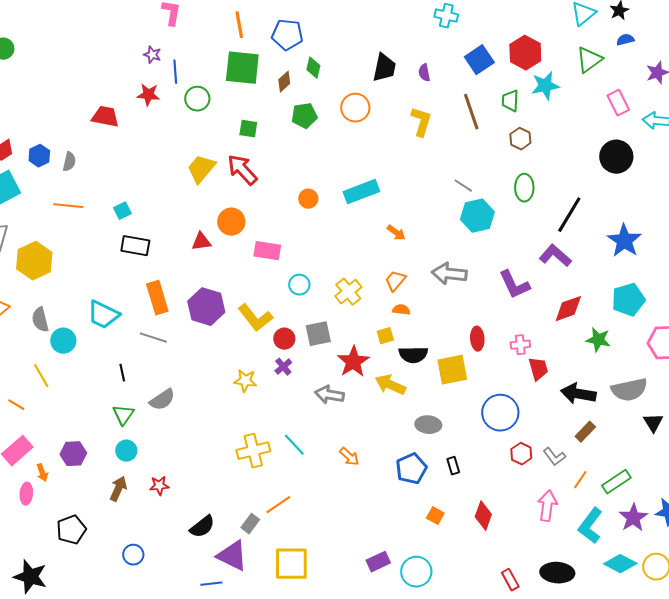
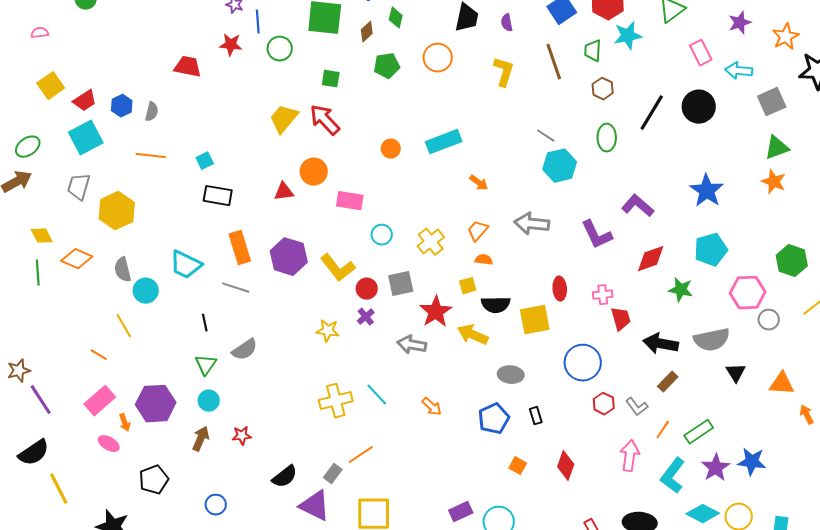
black line: (569, 215) -> (652, 113), moved
purple hexagon: (73, 454) -> (156, 404), size x1.5
pink ellipse: (26, 494) -> (109, 444), turned -65

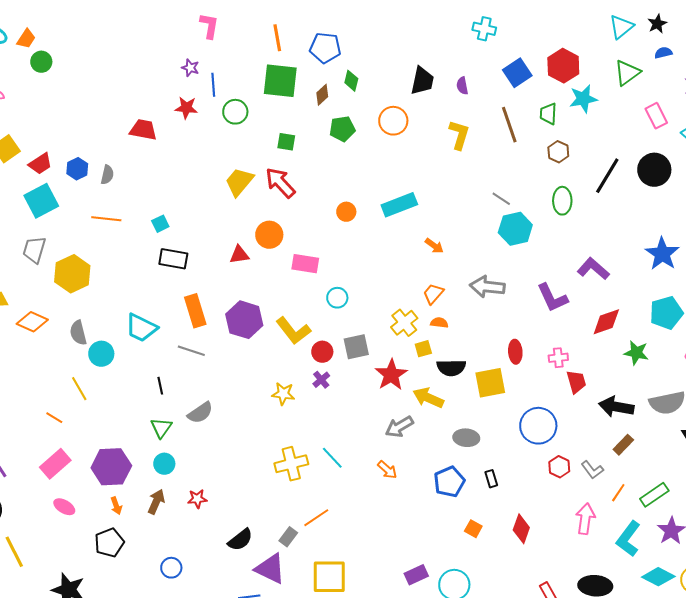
yellow cross: (431, 242) -> (404, 323), moved
gray arrow: (412, 345) -> (399, 427), moved, turned -40
orange arrow: (125, 423) -> (116, 506), moved

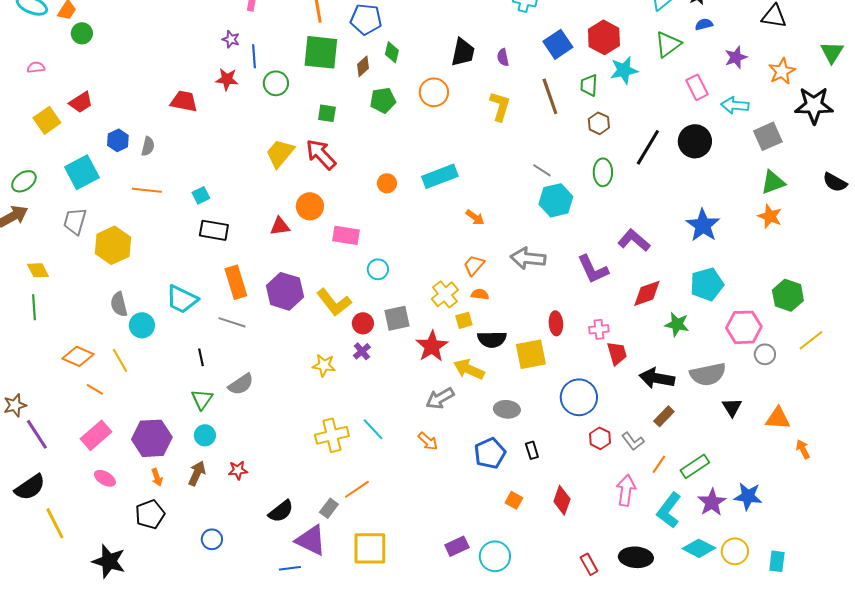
red trapezoid: (40, 164) -> (81, 102), moved
orange diamond: (32, 322) -> (78, 356), moved

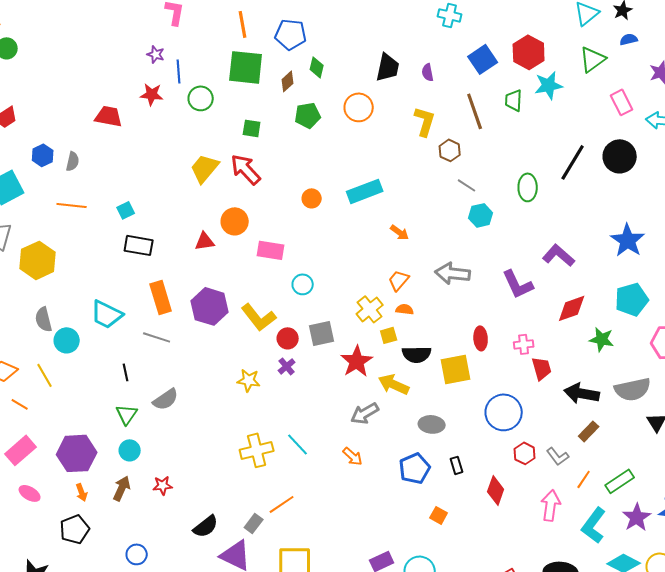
brown hexagon: (599, 123) -> (450, 150), moved
cyan hexagon: (556, 200) -> (481, 215), size x0.7
red diamond: (562, 500) -> (496, 490), moved

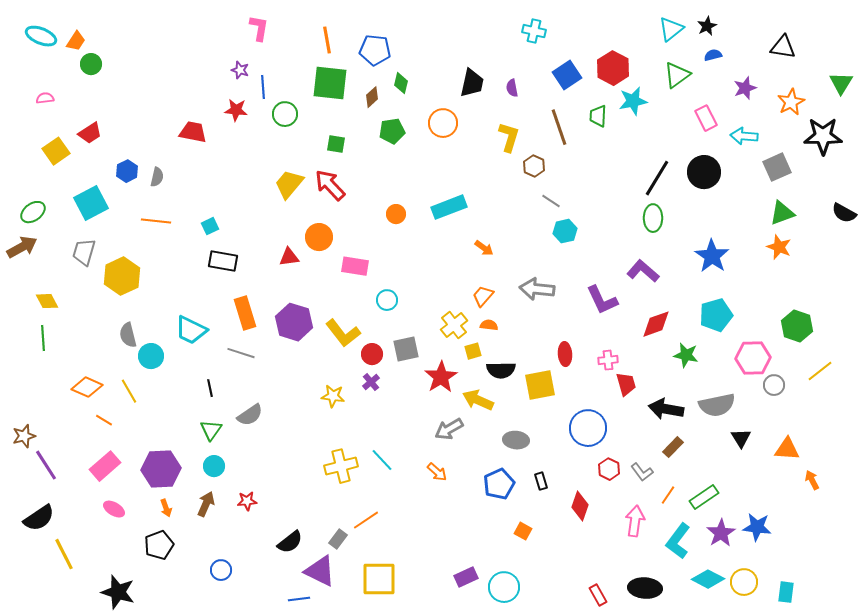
green ellipse: (528, 187) -> (653, 218), moved

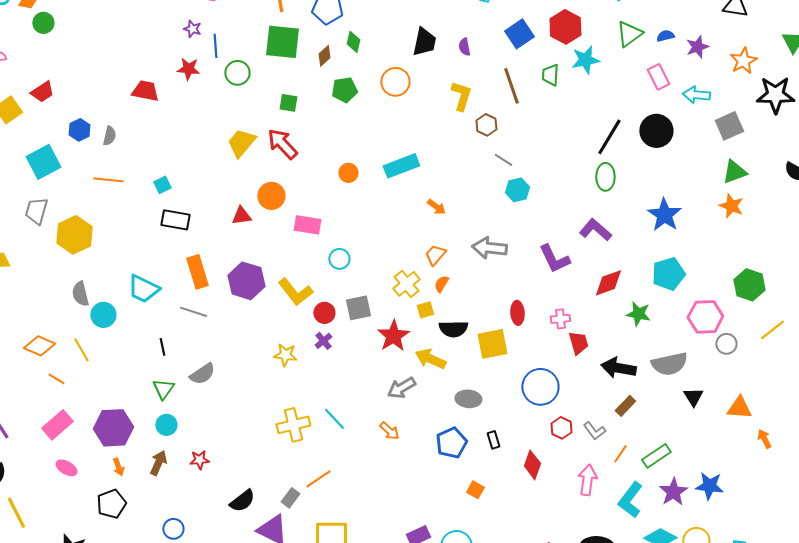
blue semicircle: (713, 55) -> (665, 36), moved
orange semicircle: (489, 325) -> (441, 284), turned -66

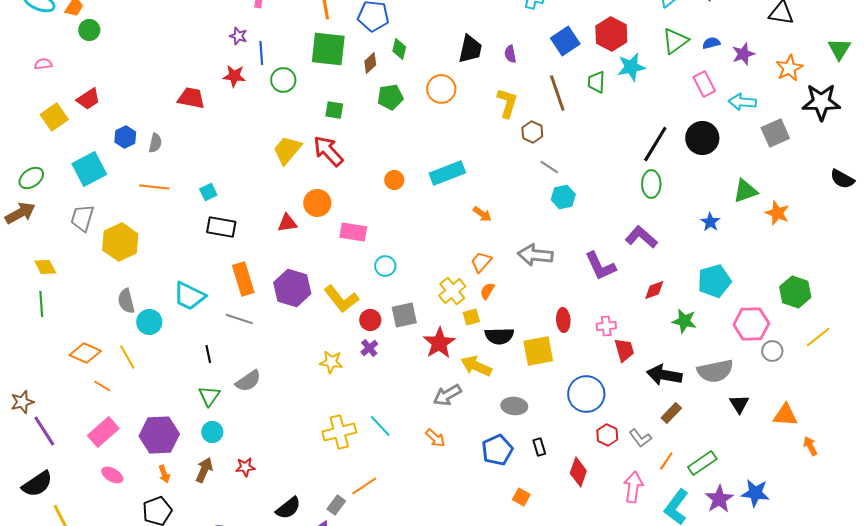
green triangle: (734, 172) -> (745, 191), moved
blue star: (664, 215) -> (710, 222), size x0.6
red diamond: (608, 283) -> (654, 290), size x0.7

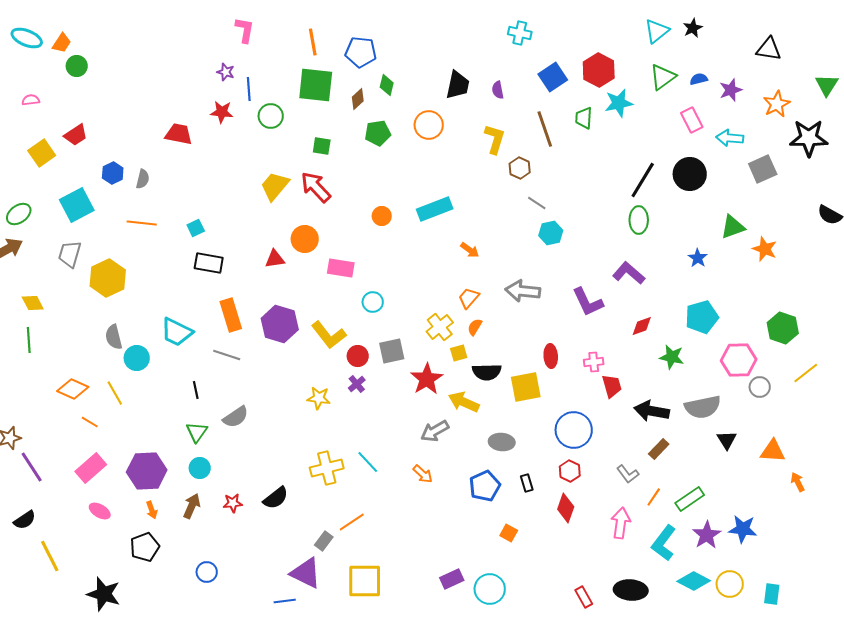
red hexagon: (607, 435) -> (570, 471), moved
black semicircle: (37, 484) -> (25, 520), size x0.7
black semicircle: (288, 508) -> (276, 498), moved

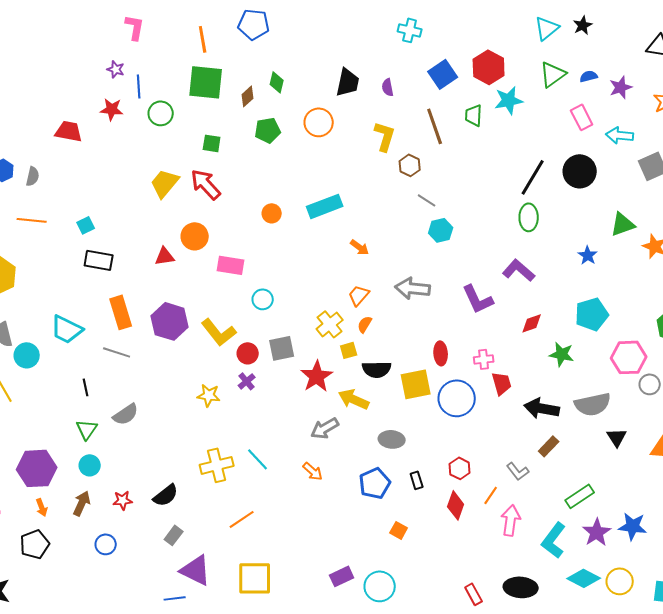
blue pentagon: (361, 52) -> (254, 24), moved
blue circle: (574, 430) -> (457, 398), moved
orange line: (654, 497) -> (491, 495), moved
gray rectangle: (324, 541) -> (174, 535), moved
blue circle: (207, 572) -> (106, 544), moved

